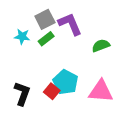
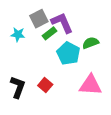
green rectangle: (46, 39) -> (49, 33), moved
cyan pentagon: (65, 82) -> (68, 53), moved

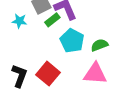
green semicircle: (91, 43) -> (99, 45), moved
red square: (45, 85) -> (48, 74), size x1.5

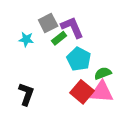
green semicircle: (99, 45) -> (103, 73), moved
red square: (48, 74) -> (82, 92), moved

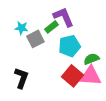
gray square: (48, 23) -> (35, 39), moved
cyan pentagon: (79, 59) -> (69, 46), turned 30

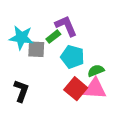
cyan star: (21, 28) -> (21, 38), size x1.6
gray square: (35, 39) -> (36, 49), turned 30
cyan pentagon: (69, 46) -> (72, 57), turned 30

